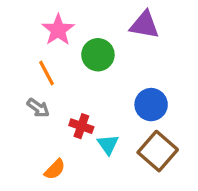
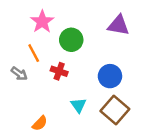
purple triangle: (144, 25) -> (118, 25), moved
gray arrow: (38, 108) -> (19, 74), moved
red cross: (81, 126) -> (59, 71), moved

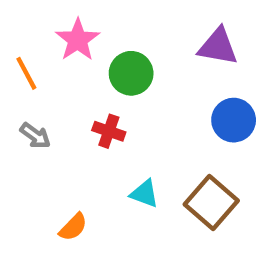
orange line: (34, 53) -> (26, 73), moved
blue circle: (110, 76) -> (234, 120), moved
cyan triangle: (79, 105) -> (144, 194), turned -35

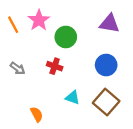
orange line: (26, 73) -> (13, 25), moved
blue circle: (234, 120) -> (106, 65), moved
orange semicircle: (73, 227) -> (37, 114), turned -72

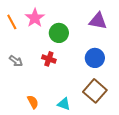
cyan triangle: (73, 98) -> (64, 104), moved

